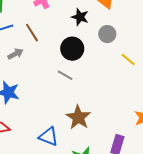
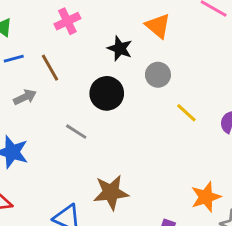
gray line: (65, 75) -> (76, 132), moved
brown star: (78, 117) -> (111, 192), turned 30

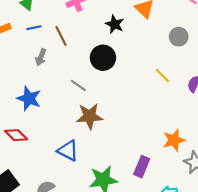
gray circle: (158, 75) -> (179, 37), moved
gray arrow: (25, 97) -> (41, 57), turned 133
brown star: (111, 192) -> (90, 116), moved

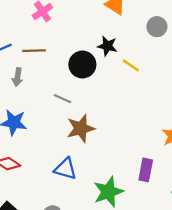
black star: (115, 24) -> (107, 46), moved
brown line: (61, 36) -> (34, 51), turned -54
yellow line: (162, 76) -> (131, 65), moved

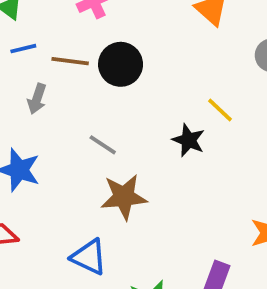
black star: (107, 46) -> (189, 140), moved
black circle: (82, 65) -> (121, 64), moved

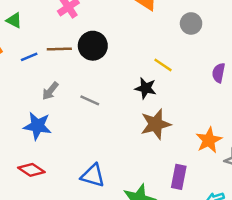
blue line: (23, 49) -> (29, 57), moved
gray arrow: (37, 99) -> (50, 91), moved, turned 30
brown star: (124, 197) -> (156, 124), moved

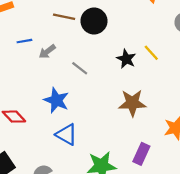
blue line: (29, 57) -> (24, 41), moved
black star: (146, 88) -> (126, 59), moved
blue star: (37, 126) -> (56, 100), moved

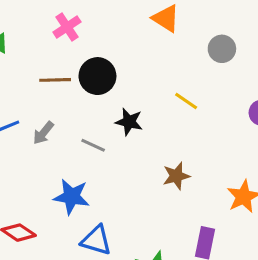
black star: (126, 59) -> (129, 122), moved
brown star: (132, 103) -> (176, 176), size x0.7

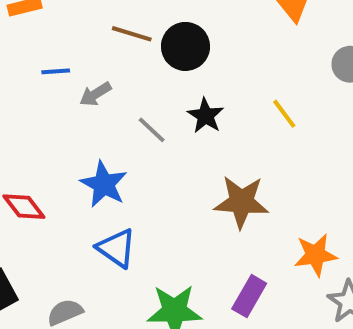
brown star: (176, 176) -> (241, 202), size x1.5

